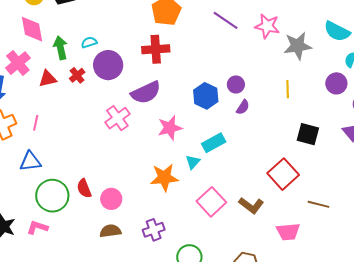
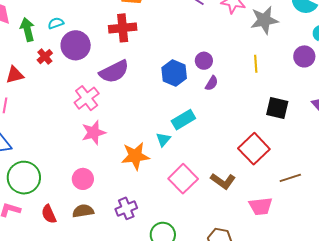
red triangle: (48, 79) -> (15, 75), moved
pink star: (170, 128) -> (94, 132), moved
red semicircle: (84, 188) -> (49, 214), moved
brown line: (319, 204) -> (290, 178), turned -30

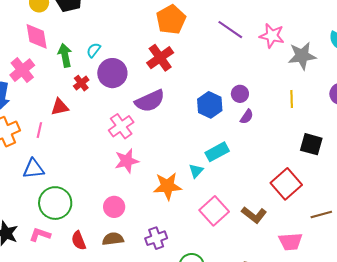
cyan semicircle: (56, 23) -> (94, 50), turned -35
red cross: (123, 28) -> (160, 58), turned -32
red triangle: (15, 75) -> (60, 107), moved

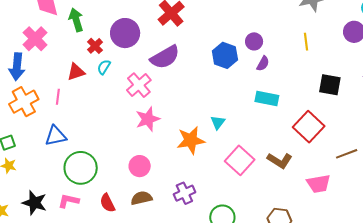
cyan semicircle: (94, 50) -> (104, 67), moved
cyan rectangle: (217, 152) -> (267, 99), moved, turned 45

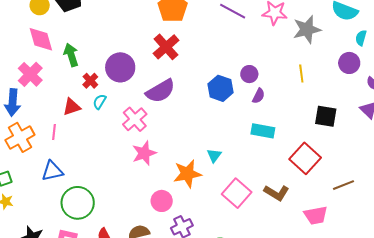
pink circle: (140, 166) -> (162, 201), moved

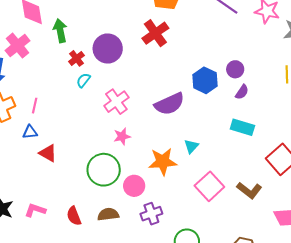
purple semicircle: (160, 91) -> (169, 104), moved
red triangle: (72, 107) -> (48, 153), moved, turned 42
pink star: (144, 153) -> (122, 136), size x0.7
blue triangle: (52, 171) -> (30, 132), moved, size x0.7
green circle: (78, 203) -> (104, 170), moved

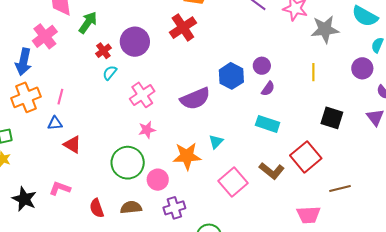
green arrow: (60, 31) -> (88, 23), turned 45
brown L-shape: (249, 190) -> (272, 171), moved
pink L-shape: (35, 210) -> (60, 188), moved

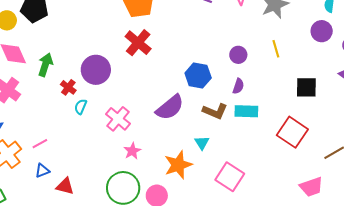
purple circle: (262, 66) -> (238, 55), moved
purple semicircle: (268, 89) -> (238, 86), moved
pink line: (60, 97) -> (40, 144), turned 63
brown L-shape: (272, 171) -> (215, 111), moved

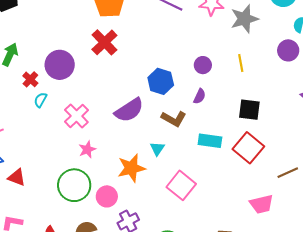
black square: (306, 87) -> (249, 110), moved
cyan rectangle: (246, 111) -> (210, 141), moved

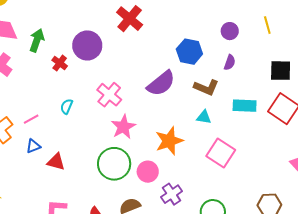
cyan semicircle: (40, 100) -> (67, 106), moved
pink star: (87, 149) -> (123, 127), size x1.4
cyan triangle: (157, 149) -> (204, 117), moved, turned -49

